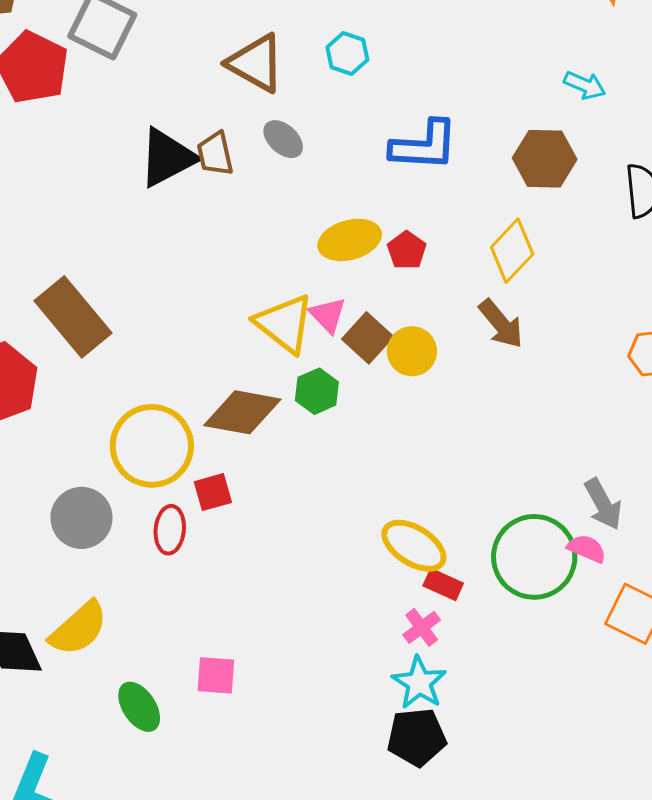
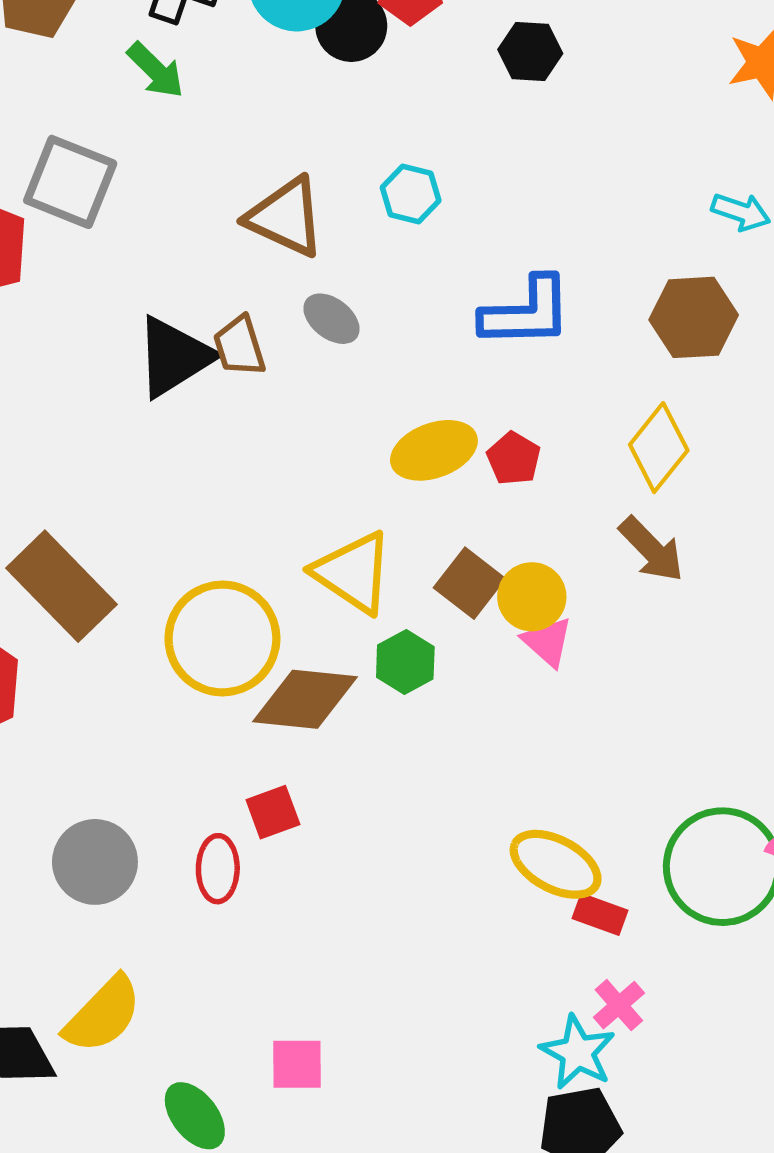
pink triangle: (328, 315) -> (547, 642), moved
yellow circle: (152, 446) -> (222, 638), moved
pink cross: (422, 627) -> (619, 1005), moved

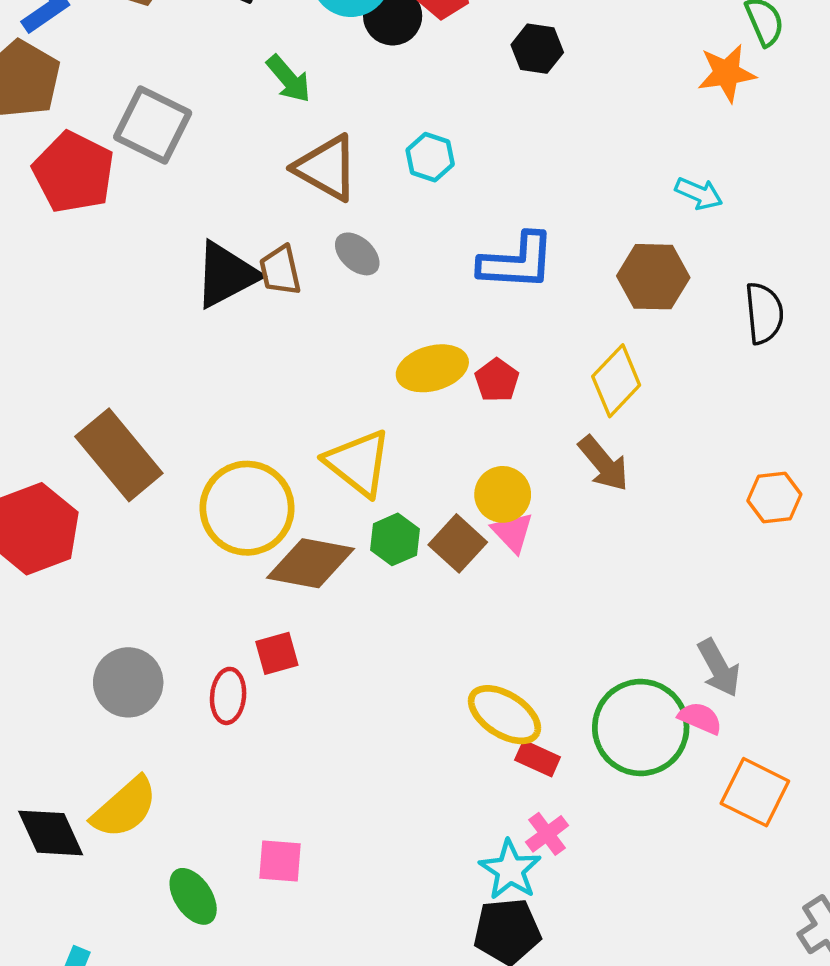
green arrow: (156, 70) -> (289, 79), moved
brown square: (469, 583) -> (458, 543), moved

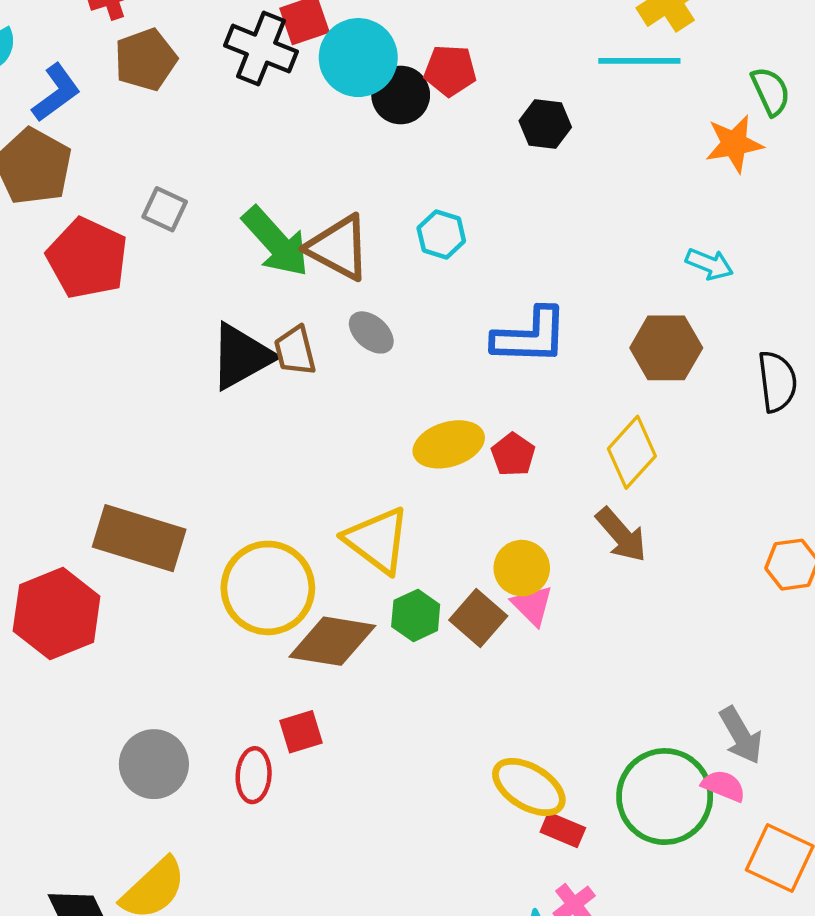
green arrow: (289, 79) -> (276, 242), moved, size x1.5
gray square: (153, 125) -> (165, 209), size x0.6
brown rectangle: (119, 455) -> (139, 538), turned -32

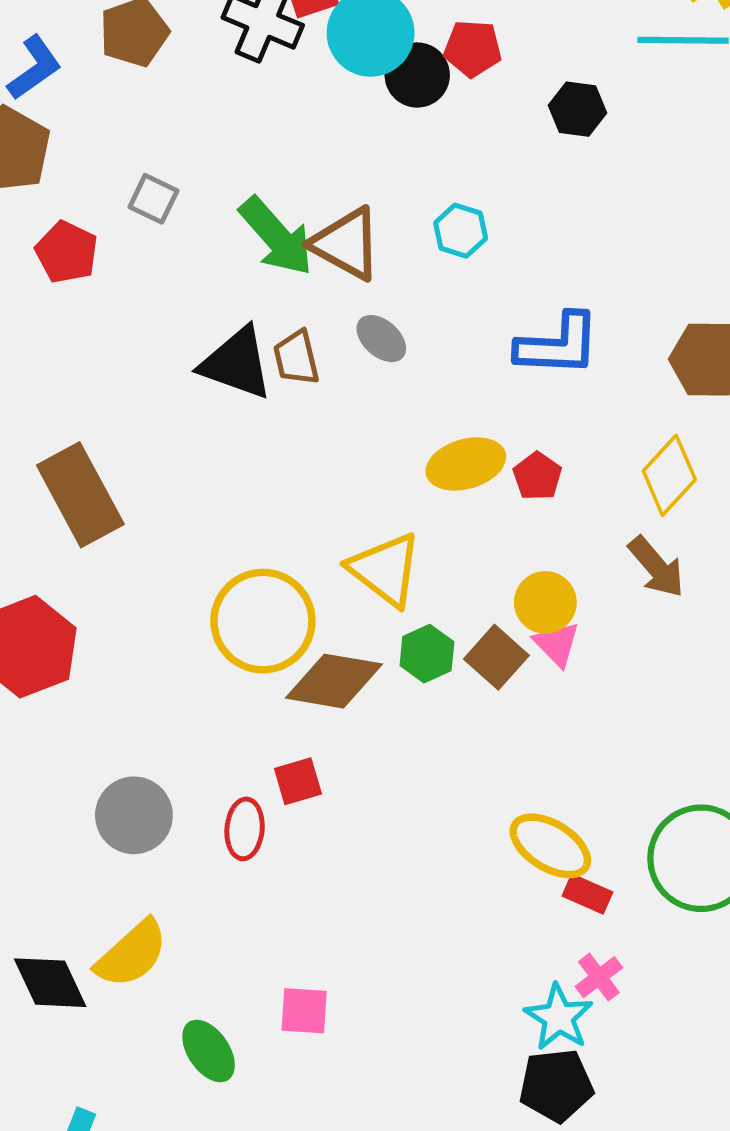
red pentagon: (87, 258) -> (67, 252), size x0.7
black triangle: (241, 356) -> (237, 363), turned 48
brown rectangle: (139, 538) -> (80, 495), moved, turned 44

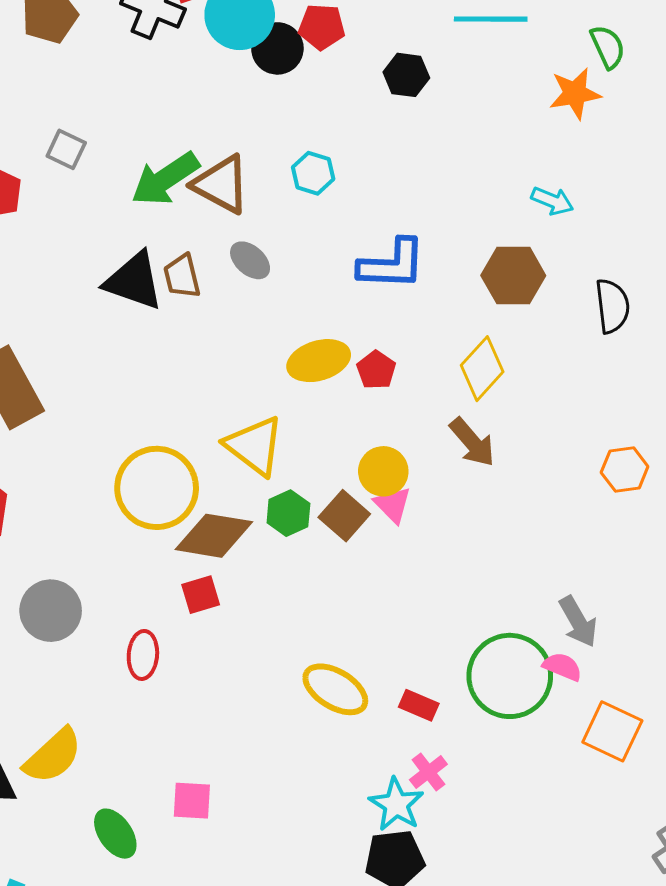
green arrow: (276, 236) -> (165, 179), turned 98
red square: (298, 781) -> (201, 595), moved
gray circle: (134, 815) -> (51, 611), moved
yellow ellipse: (550, 846) -> (335, 689), moved

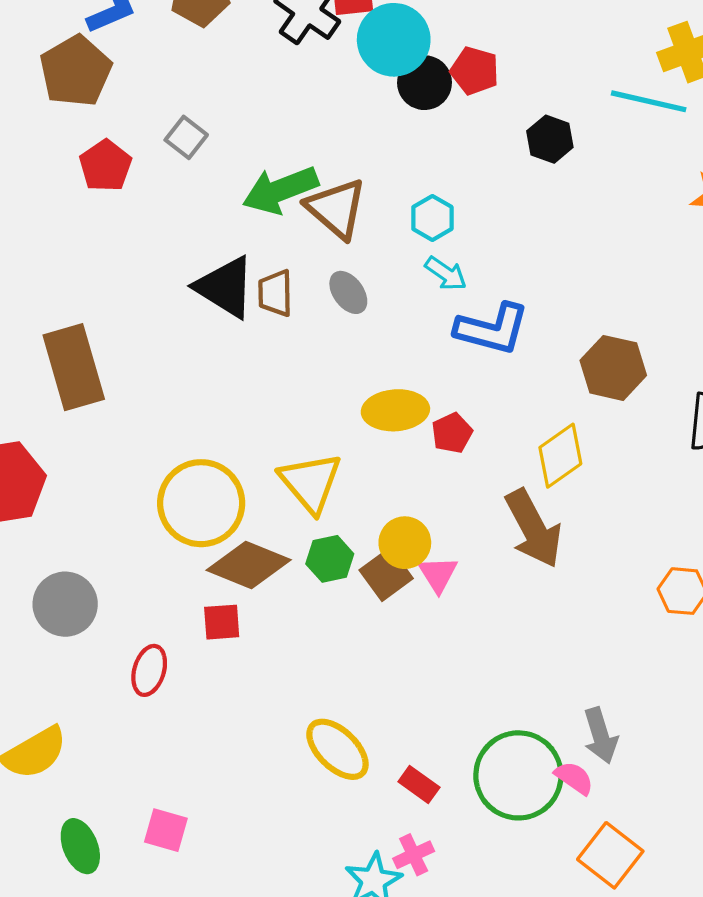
cyan arrow: (552, 201) -> (446, 274), moved
brown arrow: (472, 442) -> (533, 529), size x1.4
yellow circle: (383, 471) -> (405, 543), moved

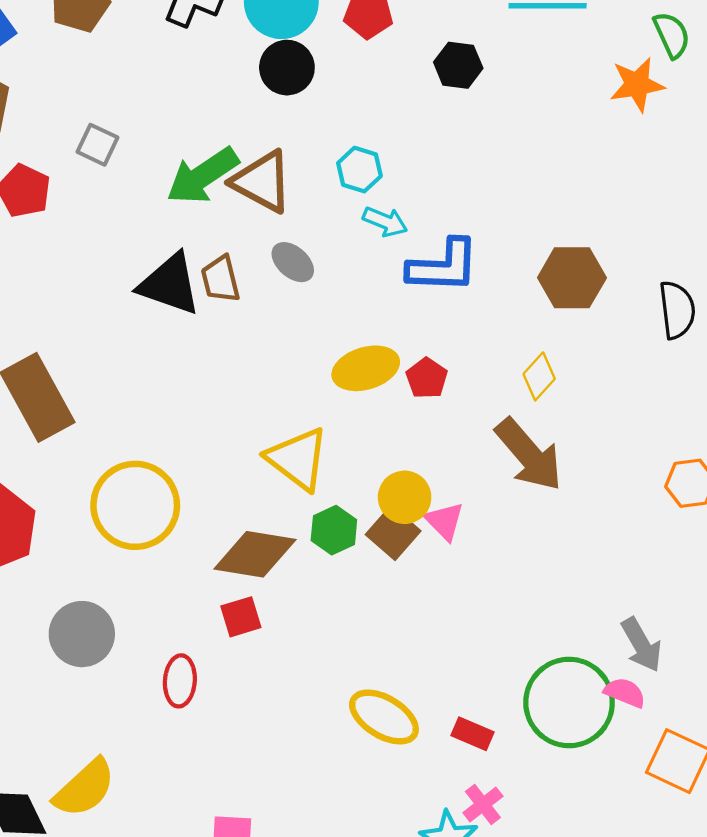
black circle: (425, 83) -> (287, 68), moved
yellow diamond: (560, 456) -> (539, 376), size x0.7
yellow circle: (201, 503) -> (135, 505), moved

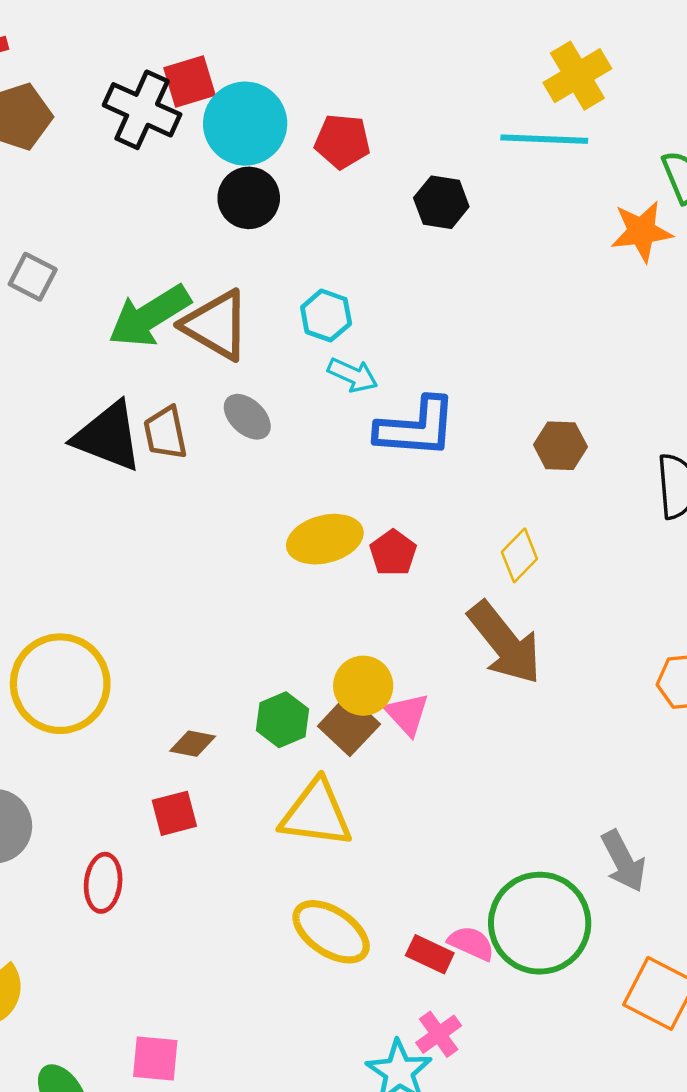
brown hexagon: (572, 278) -> (560, 446), size x0.7
yellow triangle: (298, 459) -> (316, 814), moved, turned -32
brown diamond: (255, 554) -> (193, 744), size x0.5
pink semicircle: (625, 693) -> (471, 943), moved

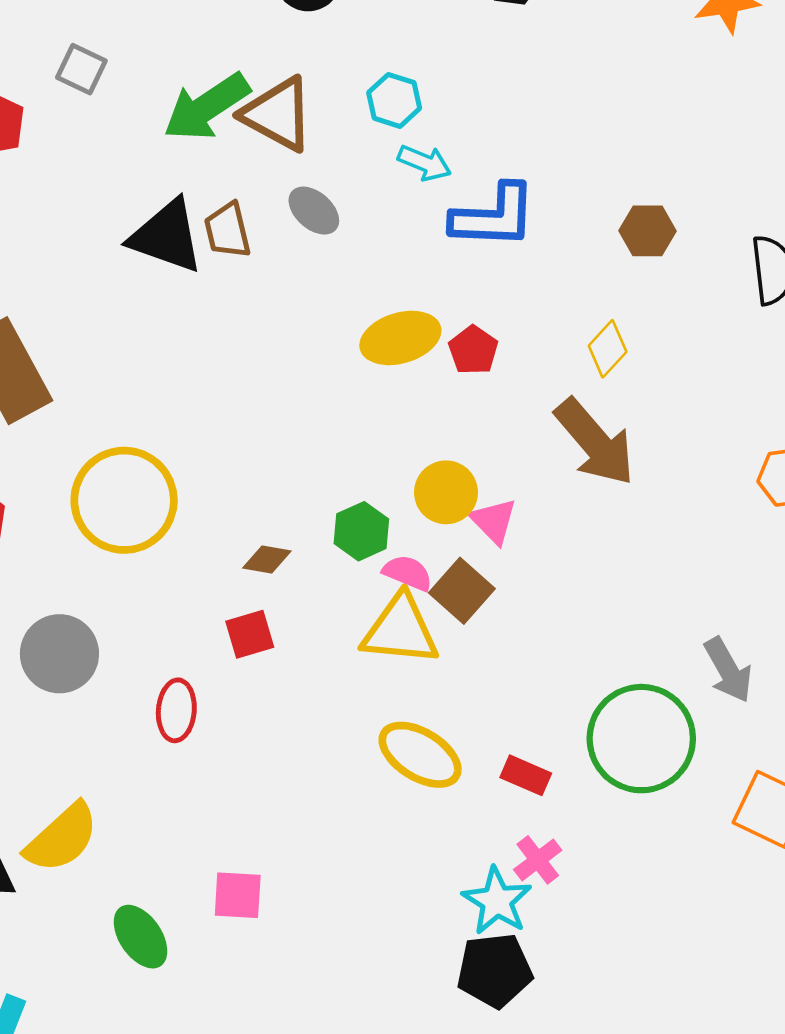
brown square: (349, 725) -> (462, 591), moved
pink semicircle: (471, 943) -> (408, 573), moved

